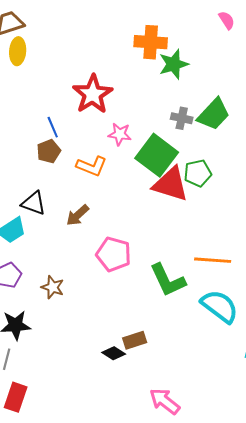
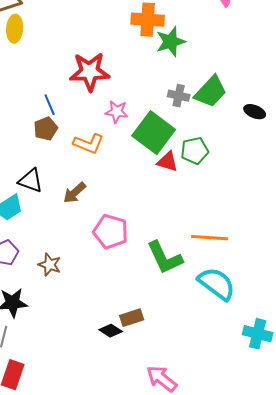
red star: (93, 94) -> (90, 72), turned 30
red triangle: (171, 184) -> (168, 162), size x0.6

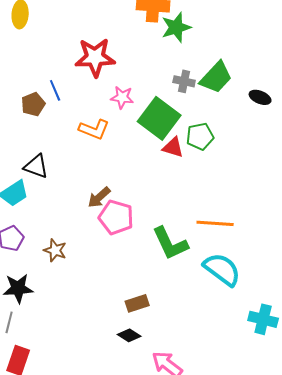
brown pentagon: (46, 129) -> (33, 104), moved
brown arrow: (75, 193) -> (99, 197), moved
black diamond: (111, 331) -> (129, 335), moved

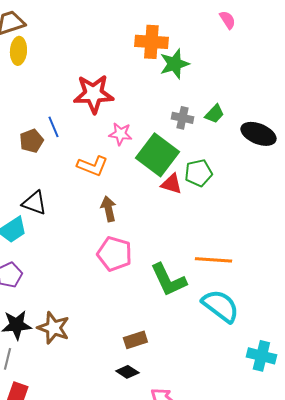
green trapezoid: (216, 77) -> (214, 114), size x0.6
black ellipse: (260, 97) -> (258, 134), size x1.6
brown arrow: (99, 197) -> (108, 209), moved, turned 120
brown star: (55, 250) -> (53, 328), moved, size x1.4

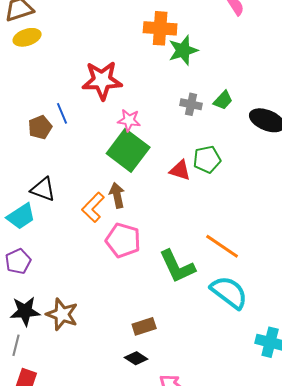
yellow ellipse: (18, 51) -> (27, 37), turned 68
green square: (157, 155) -> (128, 150), moved
orange L-shape: (92, 166) -> (93, 207), moved, turned 112
orange line: (213, 260) -> (222, 246), turned 30

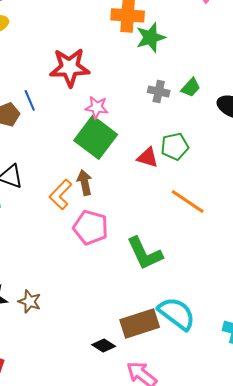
orange line: (222, 246) -> (188, 201), moved
cyan semicircle: (229, 292) -> (177, 313), moved
brown star: (62, 314) -> (30, 301), size x0.7
brown rectangle: (144, 326) -> (140, 323), moved, size x1.6

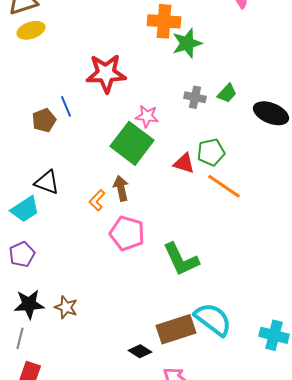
pink star: (97, 107) -> (147, 116), moved
orange L-shape: (61, 194) -> (97, 200), size x0.7
orange line: (188, 201) -> (224, 186), moved

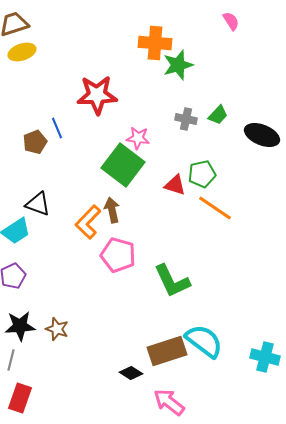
orange L-shape: (97, 200) -> (88, 222), size x1.6

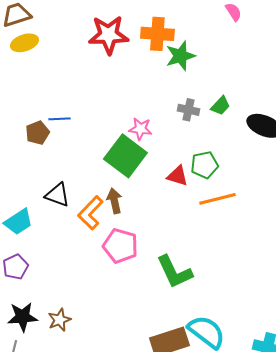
red star: (97, 95) -> (108, 35), moved
blue line: (57, 128) -> (59, 119), turned -70
black triangle: (38, 204) -> (57, 195), moved
orange line: (215, 208) -> (217, 199), turned -48
brown star: (57, 329) -> (59, 320), turned 30

